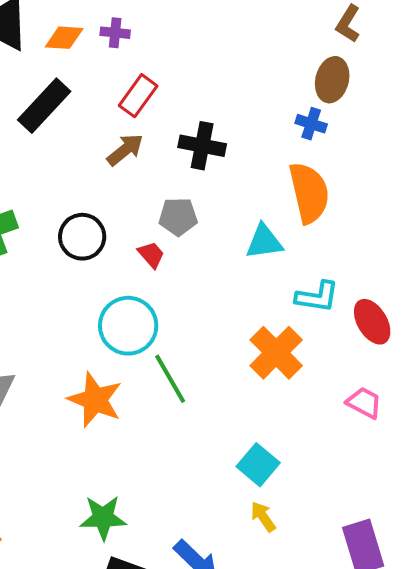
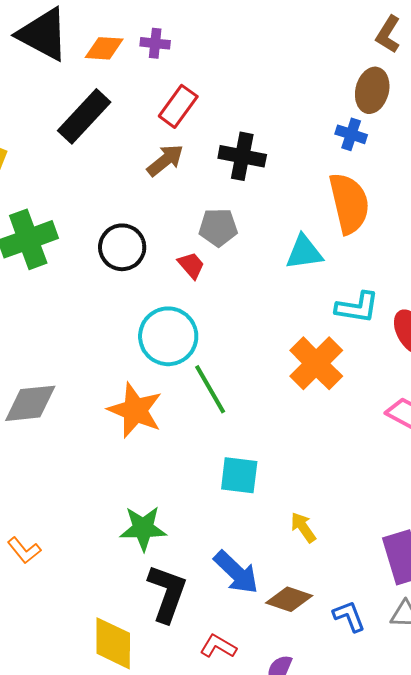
cyan square: (258, 465) -> (239, 475), moved, turned -33

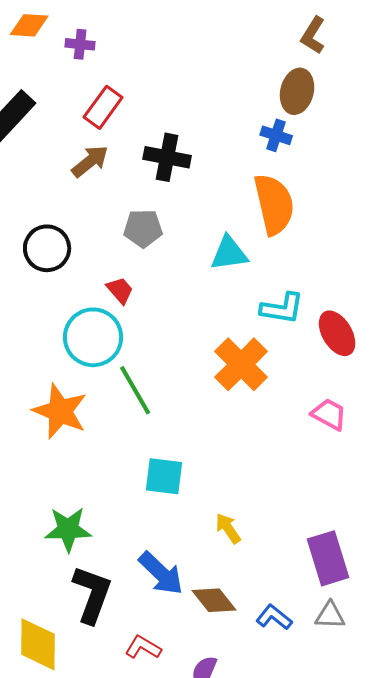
orange diamond: (104, 48) -> (29, 25), moved
red trapezoid: (191, 265) -> (120, 290), moved
brown diamond: (289, 599) -> (214, 600), turned 33
blue L-shape: (349, 616) -> (274, 617), turned -30

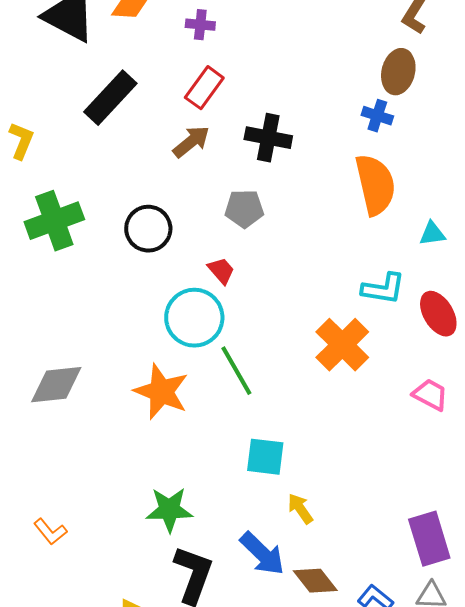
purple cross: (80, 44) -> (200, 25), moved
cyan triangle: (229, 253) -> (432, 234), moved, size x0.7
yellow arrow: (228, 528) -> (300, 509), moved

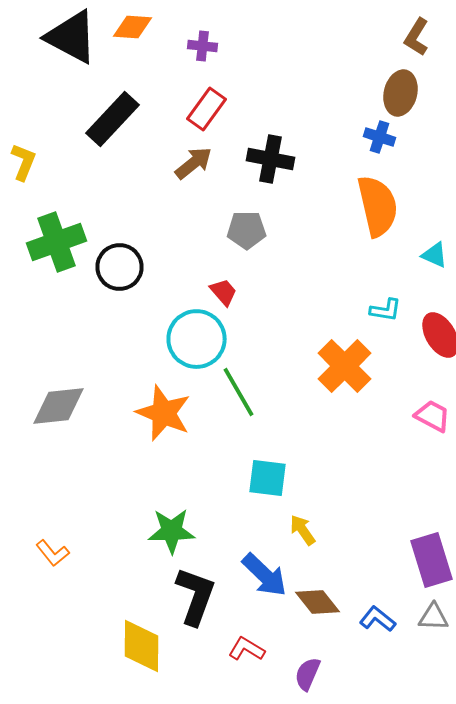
black circle: (148, 229) -> (120, 267), moved
cyan triangle: (432, 234) -> (434, 255), turned 32
cyan L-shape: (383, 289) -> (386, 310), size x0.7

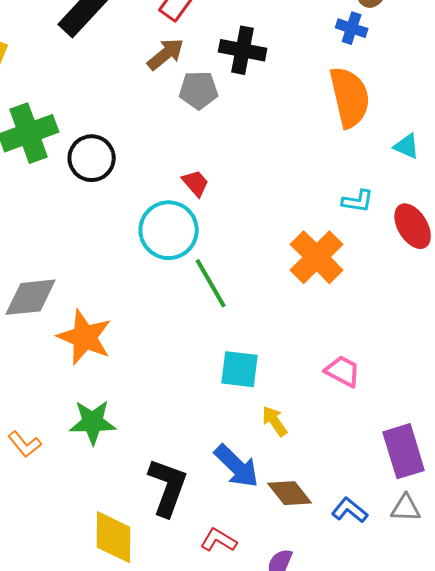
gray pentagon: (246, 230) -> (199, 90), moved
orange star: (164, 413) -> (85, 337), moved
pink trapezoid: (432, 416) -> (343, 371), moved
green star: (172, 531) -> (93, 422), moved

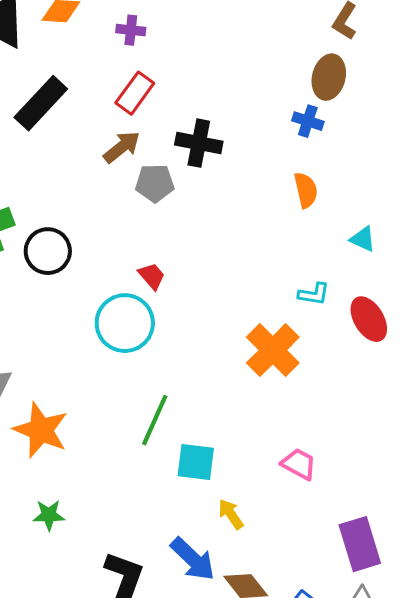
orange semicircle: (350, 97) -> (306, 190), size x0.6
green line: (211, 283) -> (155, 420), moved, turned 54
green star: (93, 422) -> (49, 515), size x0.7

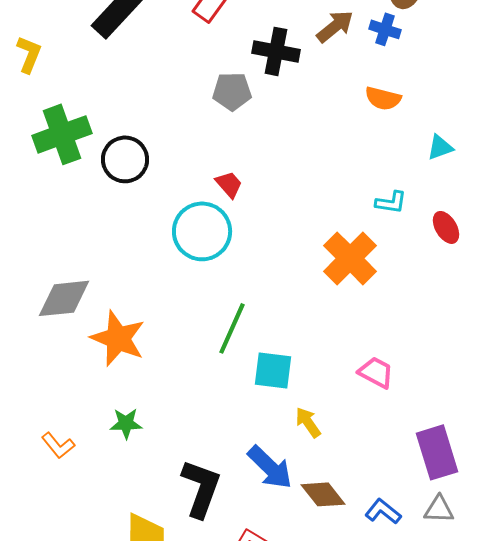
brown arrow: (122, 147) -> (335, 26), moved
orange semicircle: (306, 190) -> (383, 98), turned 117
cyan triangle: (363, 239) -> (440, 147), turned -44
red ellipse: (369, 319) -> (446, 227), size x0.7

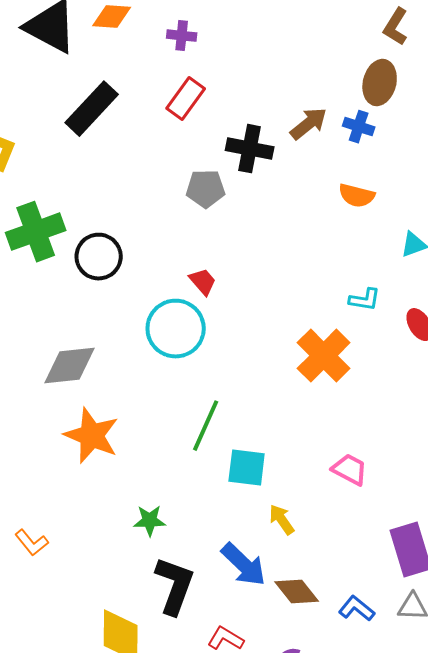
gray diamond: (64, 298) -> (70, 366), moved
green star: (126, 423) -> (150, 521), moved

